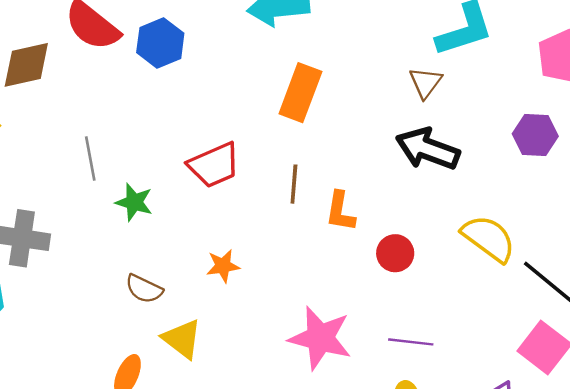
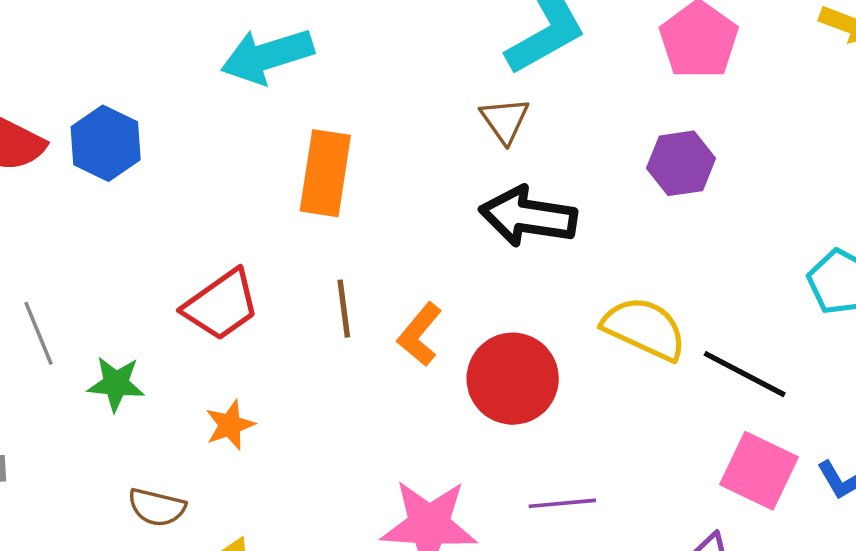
orange L-shape: (340, 211) -> (420, 334), turned 42
red circle: (395, 253) -> (513, 379), size x1.6
orange star: (223, 266) -> (230, 425), moved

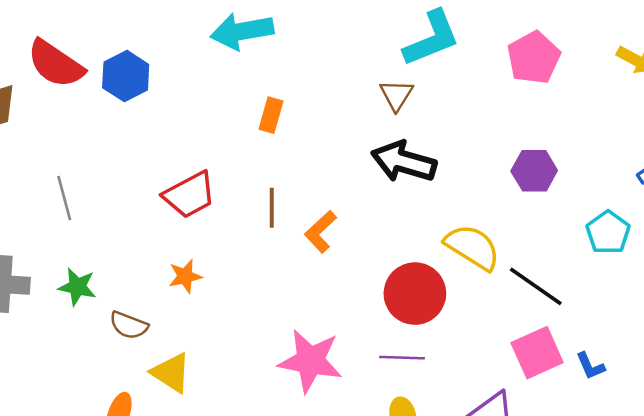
purple hexagon: (681, 163) -> (534, 171), moved
orange rectangle: (325, 173) -> (271, 115), size x0.6
red circle: (513, 379) -> (415, 294), moved
green star: (116, 384) -> (77, 287), moved
pink square: (759, 471) -> (537, 353), turned 33

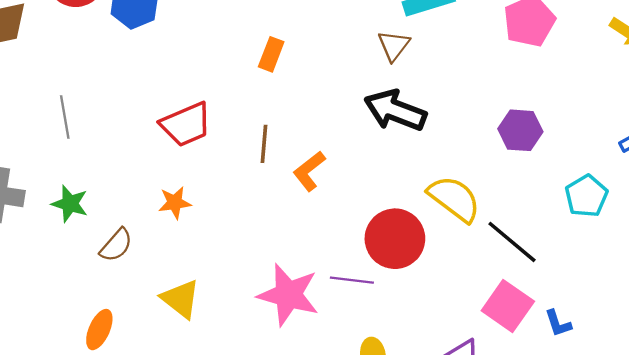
brown semicircle: (129, 325) -> (116, 245), turned -75
pink square: (537, 353) -> (508, 306), turned -36
purple line: (402, 358) -> (352, 280), moved
yellow triangle: (171, 373) -> (181, 299), moved

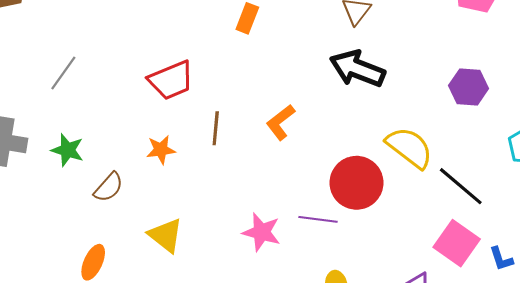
gray line: (65, 117) -> (63, 73), turned 45
brown line: (264, 144) -> (216, 128), moved
pink star: (288, 295) -> (261, 232), size x0.7

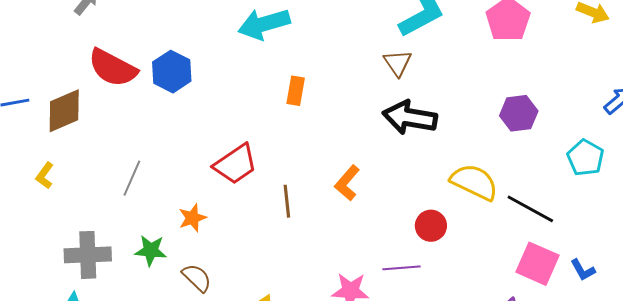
orange star: (161, 150) -> (192, 218), moved
red circle: (356, 183) -> (431, 226), size x0.6
brown semicircle: (109, 187) -> (197, 278), turned -76

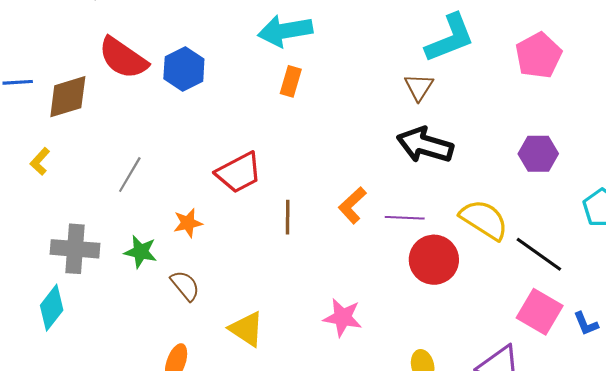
orange rectangle: (296, 91) -> (291, 81), moved
red circle: (431, 226) -> (434, 260), size x1.5
purple line: (402, 268) -> (405, 218), moved

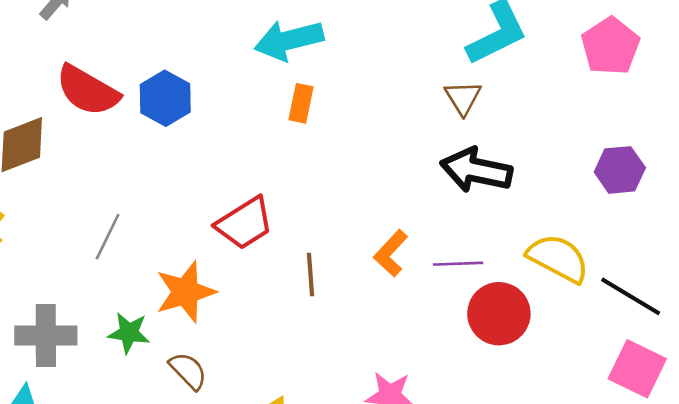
orange star: (188, 223) -> (185, 292), size x1.6

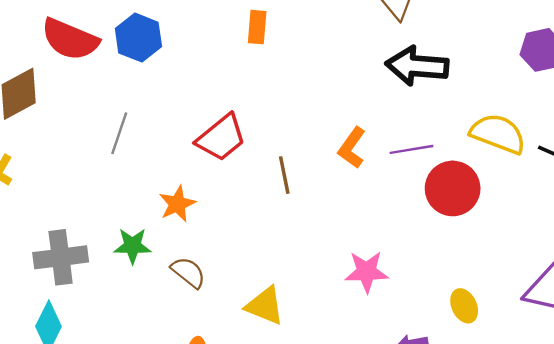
gray line: (108, 237) -> (119, 133), moved
orange star: (185, 292) -> (177, 204), size x0.7

